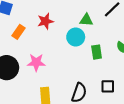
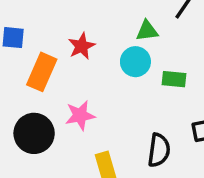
orange rectangle: (19, 32) -> (42, 72), size x1.5
green rectangle: (97, 52) -> (174, 79), turned -64

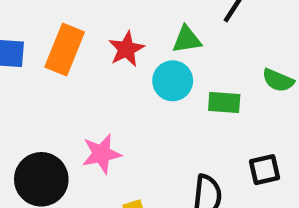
red star: (82, 46) -> (126, 49), moved
orange rectangle: (42, 72) -> (65, 50), moved

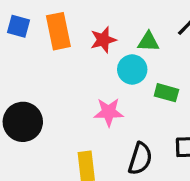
orange rectangle: (65, 50) -> (58, 31), turned -45
pink star: (102, 154) -> (109, 112), moved

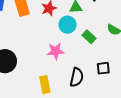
green rectangle: (166, 93) -> (89, 37), turned 32

